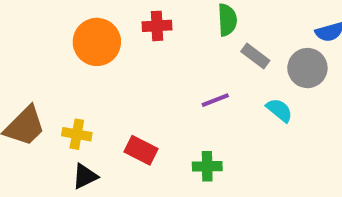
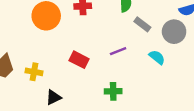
red rectangle: (141, 150) -> (79, 60), moved
black triangle: (85, 176) -> (53, 97), moved

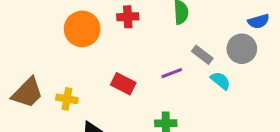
gray rectangle: (142, 24) -> (202, 55), moved

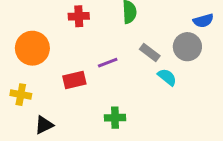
orange circle: (82, 29) -> (32, 48), moved
purple line: (172, 73) -> (108, 63), moved
red rectangle: (123, 84) -> (74, 80), turned -40

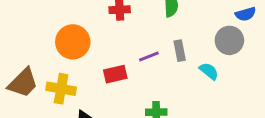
gray rectangle: (150, 52) -> (180, 51), moved, turned 42
yellow cross: (21, 95) -> (61, 89), size x1.4

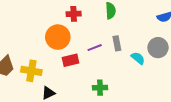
gray circle: (229, 40) -> (158, 48), moved
orange circle: (73, 42) -> (58, 37), moved

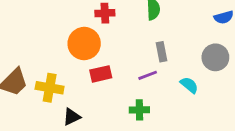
purple line: (95, 48) -> (148, 75), moved
cyan semicircle: (138, 58) -> (189, 85), moved

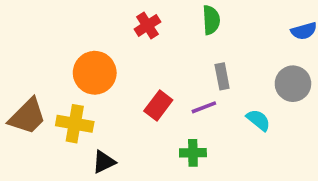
red cross: (105, 13) -> (147, 25), turned -30
orange circle: (84, 44) -> (95, 73), moved
red rectangle: (101, 74) -> (158, 105), moved, turned -40

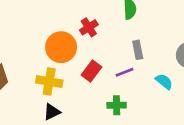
red cross: (147, 25) -> (89, 27), moved
orange circle: (95, 73) -> (61, 47), moved
yellow cross: (75, 124) -> (49, 81), moved

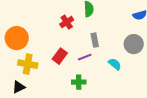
red cross: (89, 27) -> (67, 22), moved
orange circle: (61, 47) -> (17, 38), moved
black triangle: (52, 112) -> (19, 87), moved

